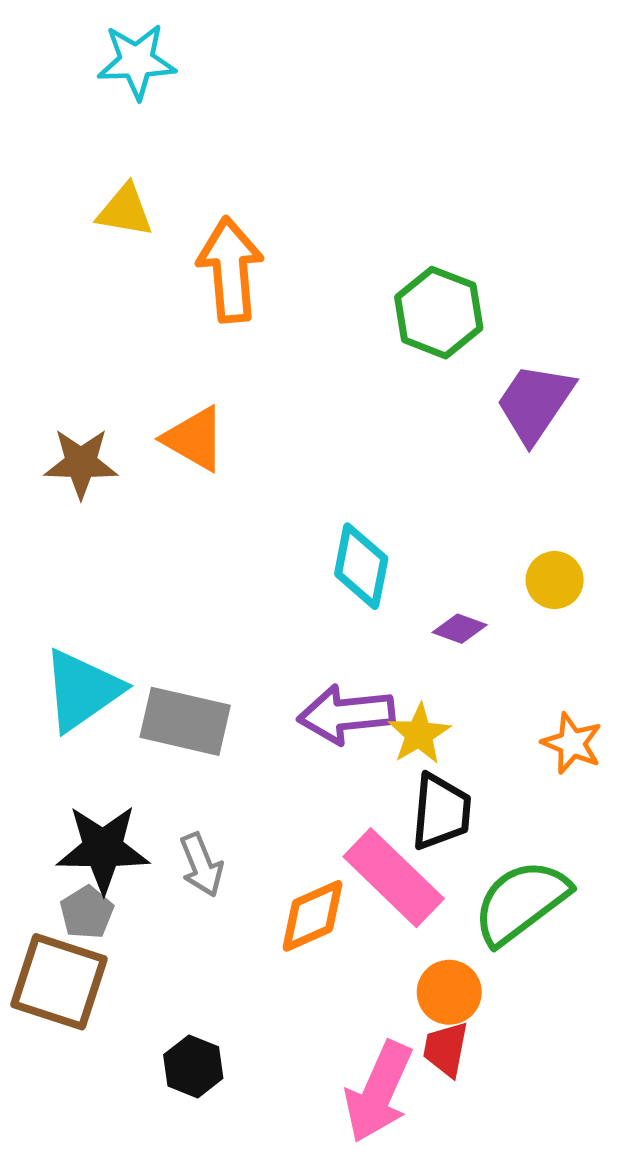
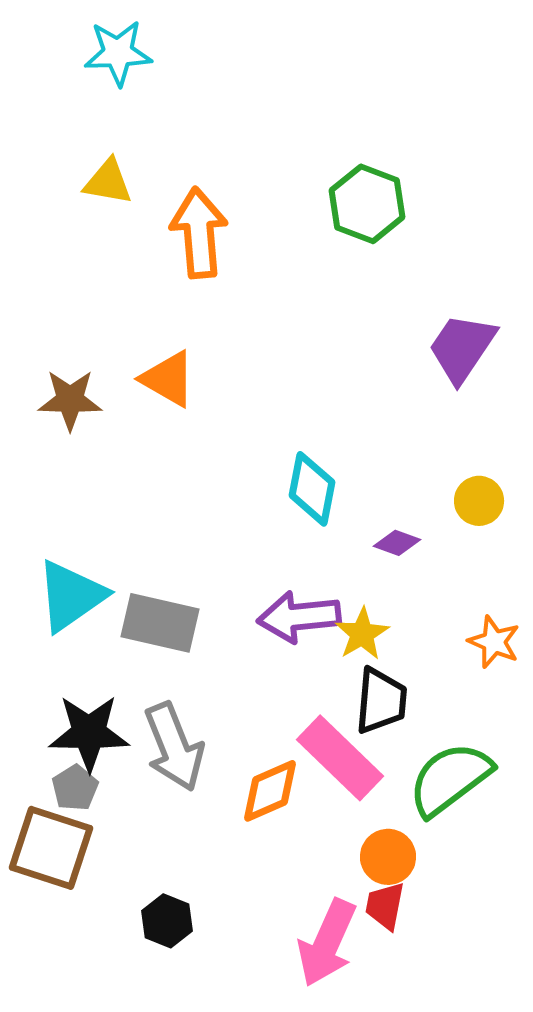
green hexagon: (439, 313) -> (367, 204), moved
gray arrow: (201, 865) -> (174, 747), size x1.6

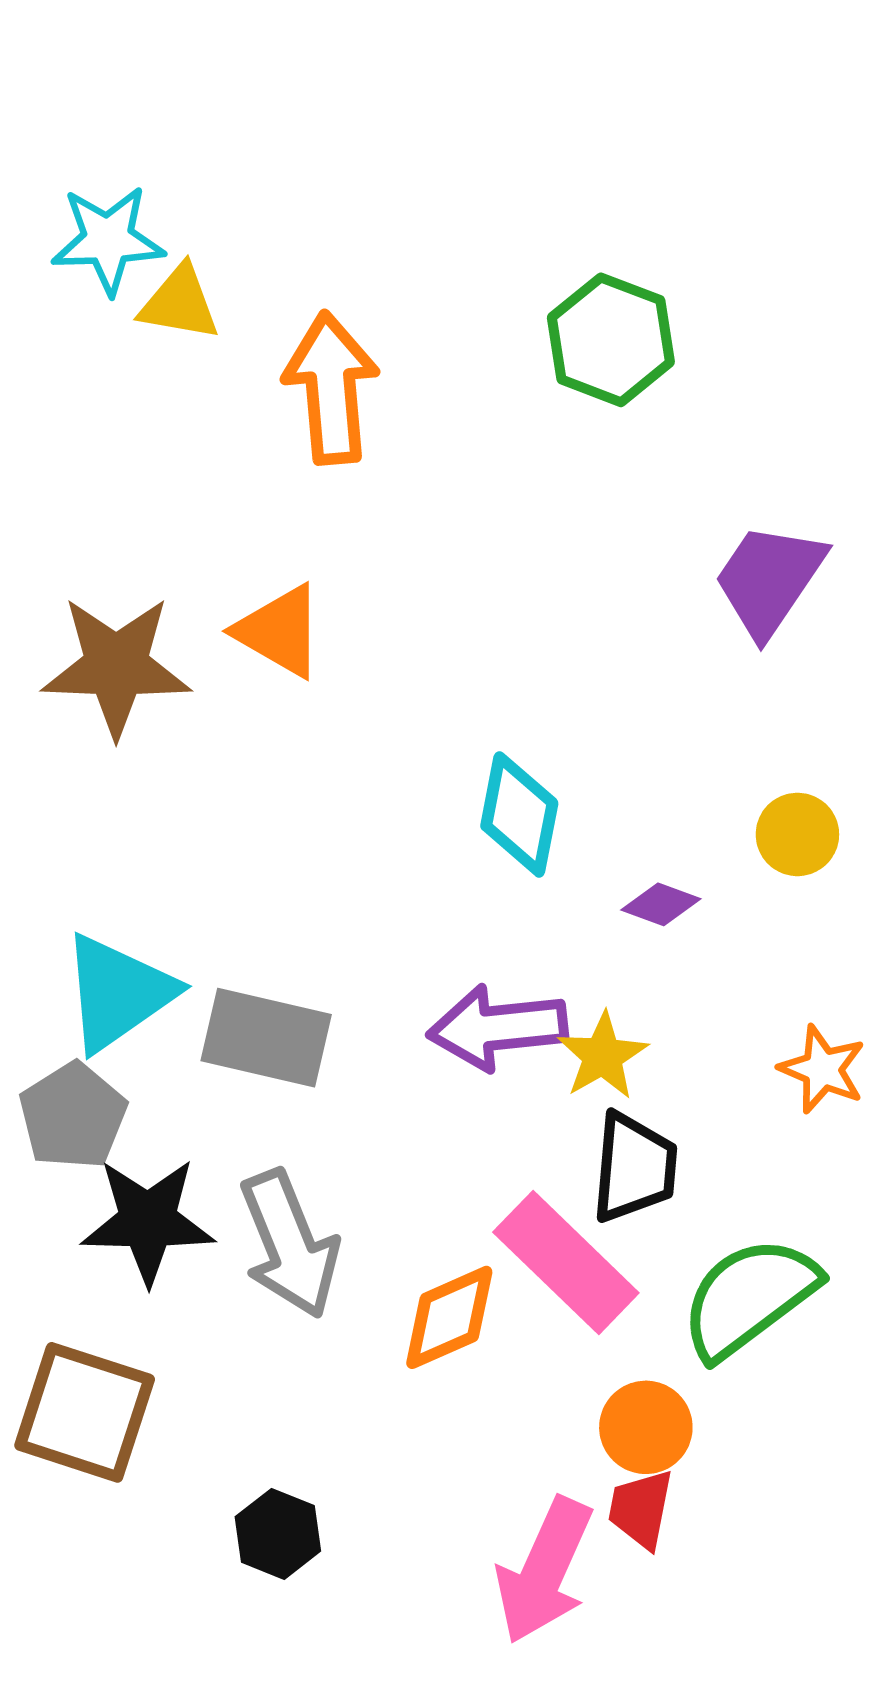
cyan star: (118, 53) -> (108, 240), moved
brown star: (70, 400) -> (116, 666), size x1.4
gray pentagon: (75, 788) -> (73, 1116), moved, size x1.4

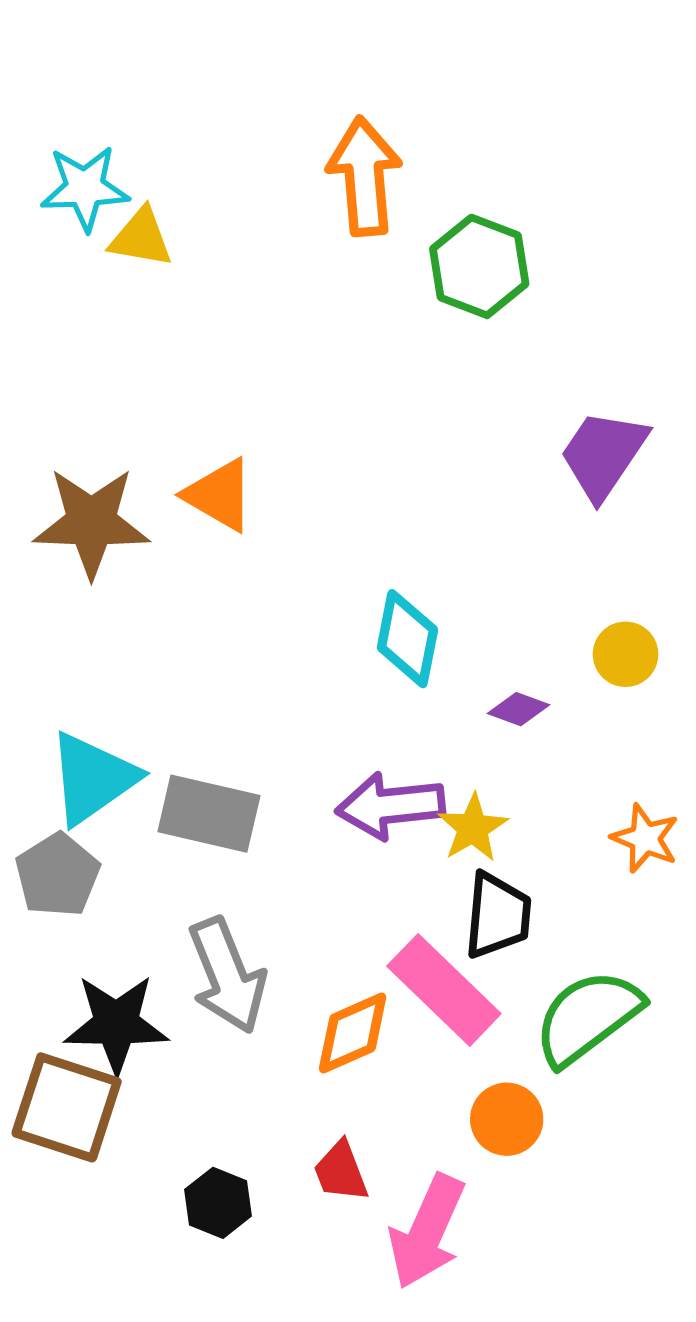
orange arrow: (331, 388) -> (364, 176), moved
black star: (148, 1221) -> (116, 1024), moved
red trapezoid: (641, 1509) -> (341, 1171), moved, turned -32

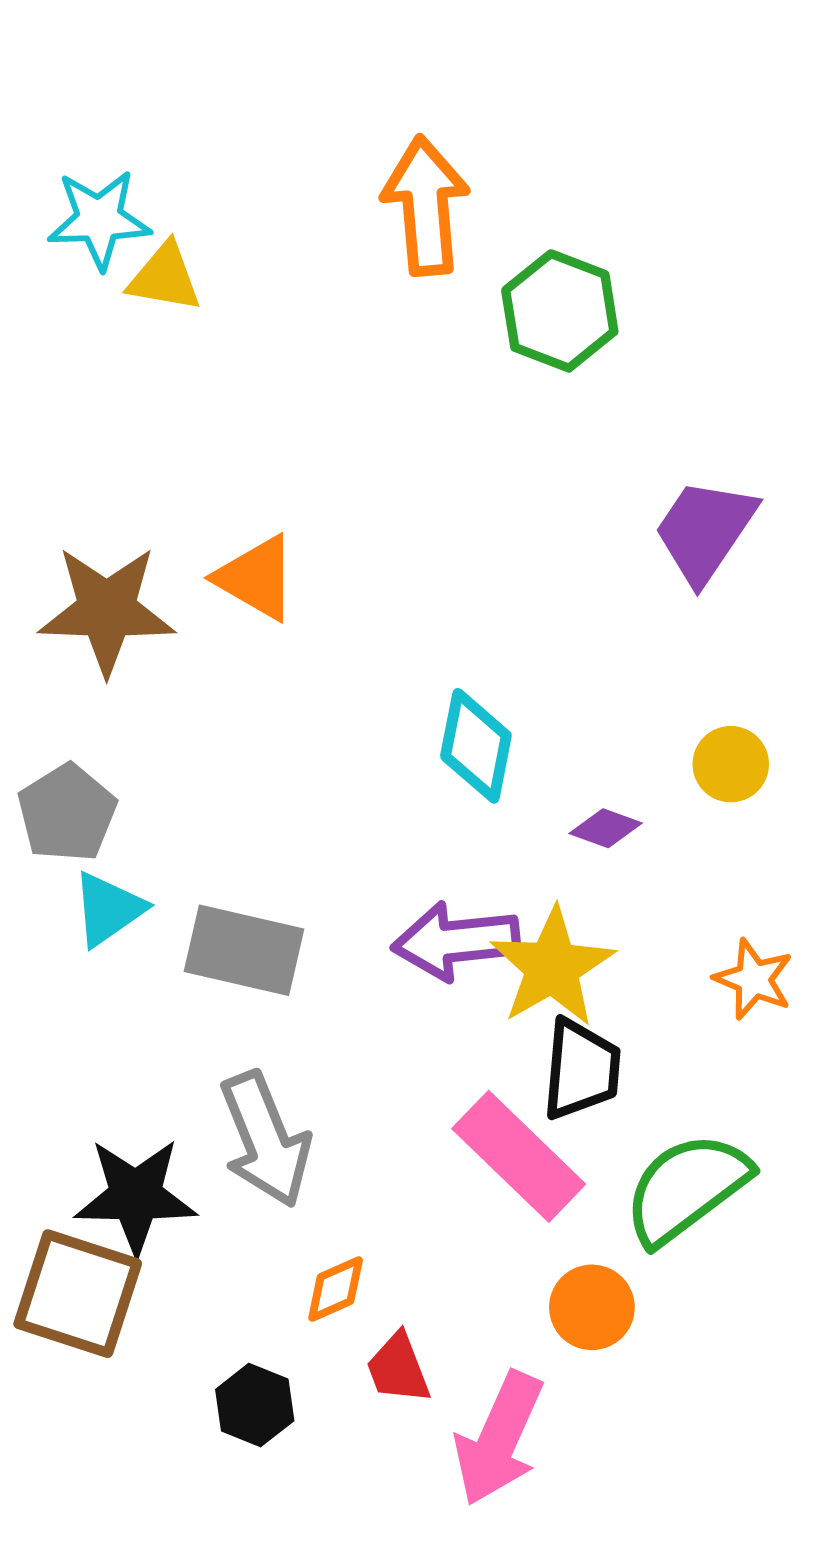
cyan triangle: (93, 778) -> (108, 909), size x0.7
yellow star: (473, 828) -> (552, 967), size x1.5
gray pentagon: (57, 875) -> (67, 813), moved
orange diamond: (353, 1033) -> (336, 1289), moved, size x0.7

